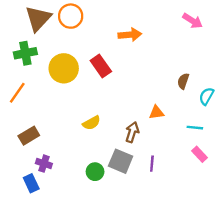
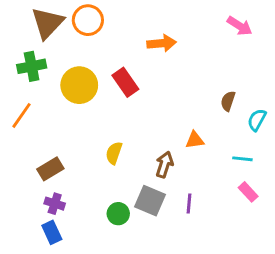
yellow semicircle: (92, 123) -> (114, 153), turned 138
brown rectangle: (29, 136) -> (50, 169), moved
blue rectangle: (31, 183) -> (52, 232), moved

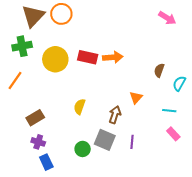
orange arrow: (162, 43) -> (113, 57), moved
red rectangle: (125, 82) -> (88, 57), turned -42
orange triangle: (195, 140) -> (136, 98), turned -40
blue rectangle: (52, 232) -> (46, 162), moved

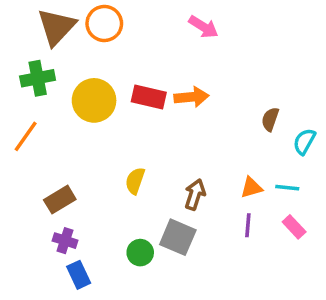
pink arrow: (167, 18) -> (203, 27), moved
orange triangle: (136, 98) -> (251, 188), moved, turned 32
purple line: (132, 142) -> (248, 225), moved

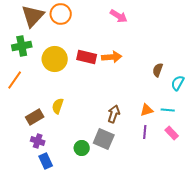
yellow semicircle: (135, 181) -> (58, 106), moved

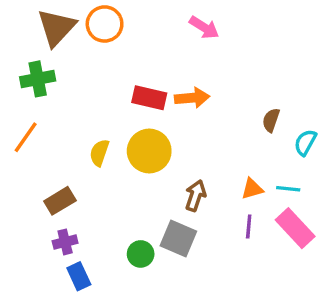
yellow circle: (55, 59) -> (149, 151), moved
yellow semicircle: (58, 106) -> (99, 153), moved
pink rectangle: (172, 133) -> (295, 228), size x1.6
purple cross: (38, 141) -> (65, 242), turned -32

